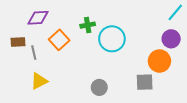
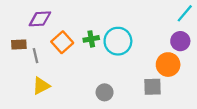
green cross: (88, 25) -> (91, 39), moved

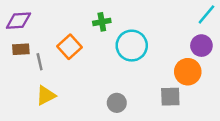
purple diamond: (40, 19) -> (18, 21), moved
green cross: (91, 39) -> (102, 22), moved

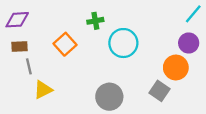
gray line: (40, 62) -> (29, 66), moved
gray square: (170, 97) -> (160, 91), turned 36
gray circle: (117, 103) -> (109, 97), size x1.5

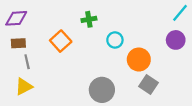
cyan circle: (123, 43) -> (115, 40), size x0.6
orange circle: (176, 67) -> (139, 60), moved
yellow triangle: (43, 90) -> (24, 87), moved

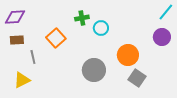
cyan circle: (115, 40) -> (101, 28), moved
gray line: (27, 62) -> (33, 57), moved
gray circle: (102, 90) -> (94, 70), moved

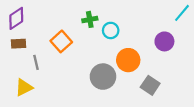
purple diamond: (15, 17) -> (16, 18), turned -30
purple circle: (162, 37) -> (164, 41), moved
orange circle: (128, 55) -> (128, 60), moved

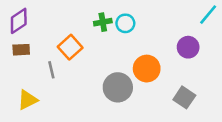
cyan circle: (111, 30) -> (125, 23), moved
gray line: (36, 62) -> (51, 70), moved
gray square: (150, 85) -> (184, 97), moved

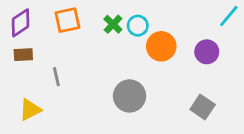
green cross: (103, 22) -> (113, 24), turned -36
orange square: (70, 47) -> (67, 20), moved, turned 30
orange circle: (147, 69) -> (161, 46), moved

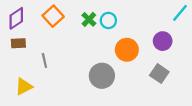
orange square: (67, 20) -> (53, 16), turned -30
orange circle: (161, 46) -> (127, 50), moved
gray square: (203, 107) -> (159, 74), moved

